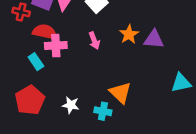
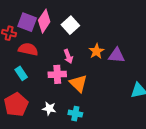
pink cross: (56, 46) -> (57, 74), moved
orange triangle: (120, 93) -> (78, 83), moved

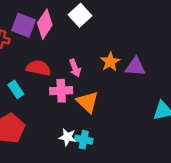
white square: (70, 25) -> (80, 15), moved
red semicircle: (28, 49) -> (39, 68), moved
white star: (49, 109) -> (67, 137), moved

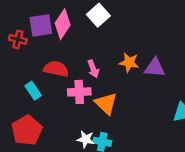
purple square: (23, 25) -> (41, 25), turned -30
orange star: (110, 62) -> (129, 62), turned -30

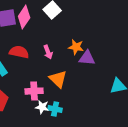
purple triangle: (155, 68) -> (87, 58), moved
pink cross: (79, 92) -> (34, 91), moved

